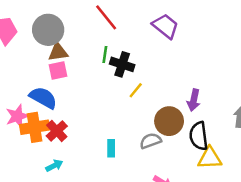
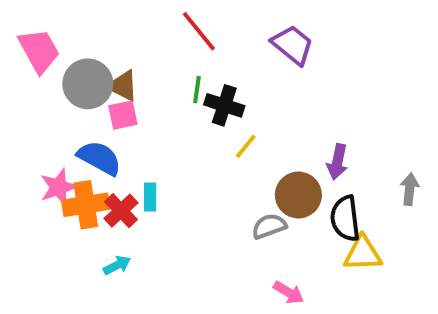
gray circle: (48, 30) -> (88, 84), moved
brown triangle: (58, 52) -> (123, 86), turned 35
cyan rectangle: (111, 148) -> (150, 197), moved

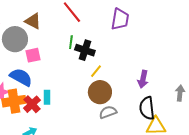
purple trapezoid: (293, 45) -> (120, 19), turned 60
brown triangle: (123, 86) -> (33, 21), moved
brown circle: (298, 195) -> (100, 92), moved

